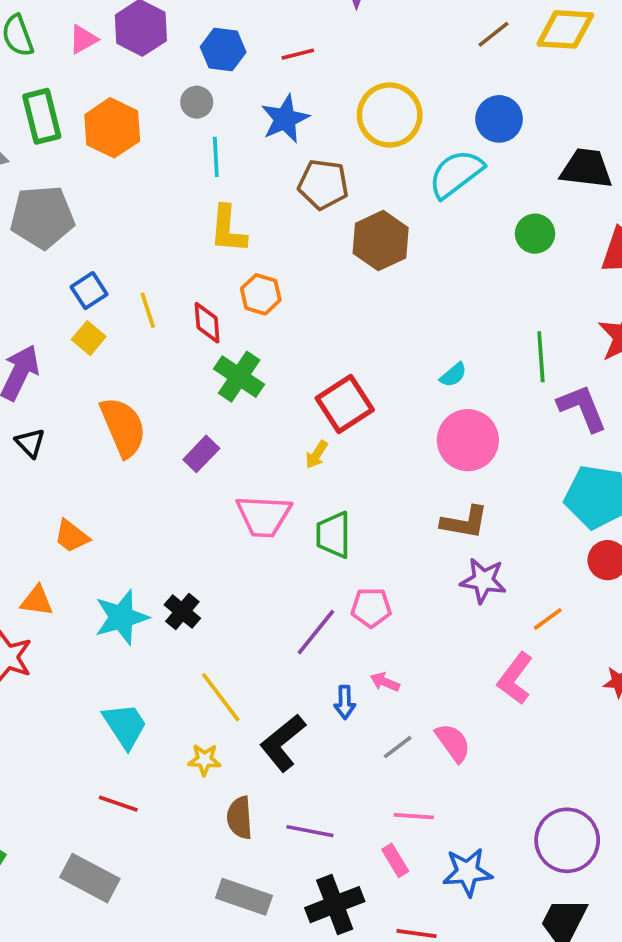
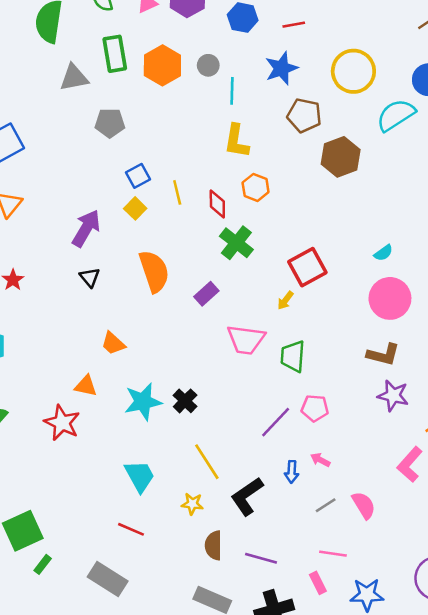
gray circle: (197, 102) -> (208, 65), moved
gray pentagon: (42, 217) -> (110, 123), size x0.7

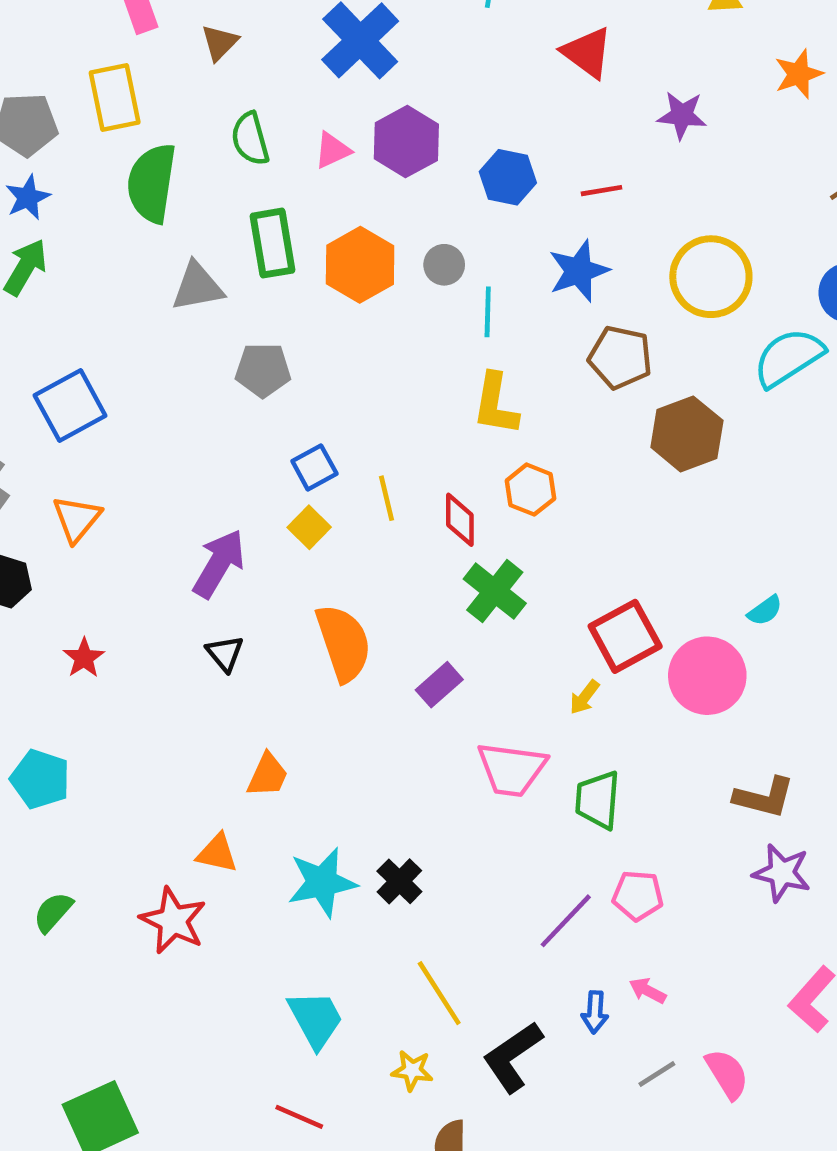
pink circle: (390, 298) -> (707, 676), moved
orange trapezoid: (113, 343) -> (268, 775), turned -108

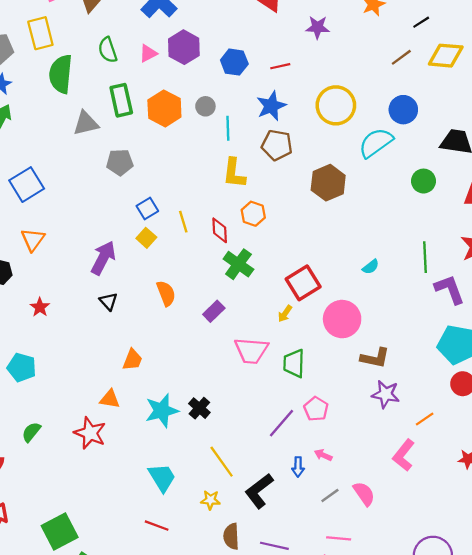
brown pentagon: (620, 357) -> (277, 145), moved
orange semicircle: (343, 643) -> (166, 293), size x0.7
pink circle: (707, 676) -> (342, 319), moved
pink pentagon: (638, 895) -> (316, 409), turned 30

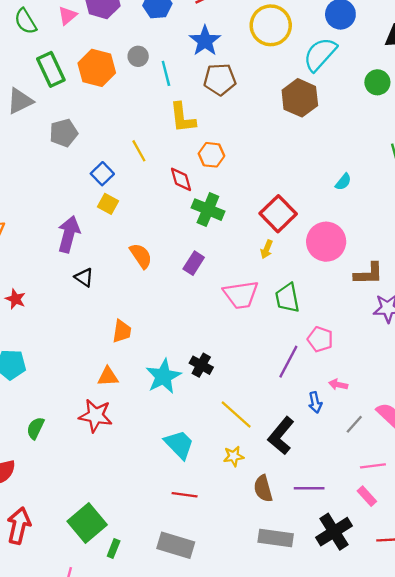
brown hexagon: (328, 183) -> (300, 98), moved
yellow line: (183, 222) -> (139, 151), moved

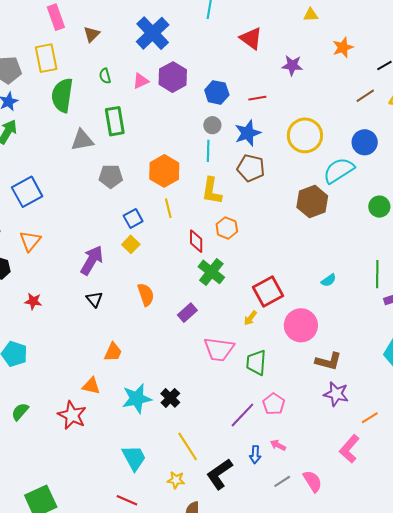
green semicircle: (26, 21) -> (105, 76), size x0.7
gray circle: (138, 56) -> (212, 125), moved
orange hexagon: (97, 68) -> (164, 171), moved
red star: (15, 299) -> (33, 301), turned -30

